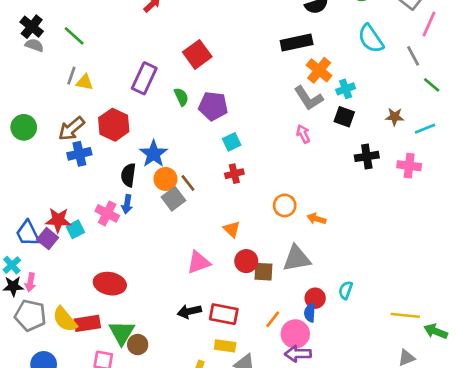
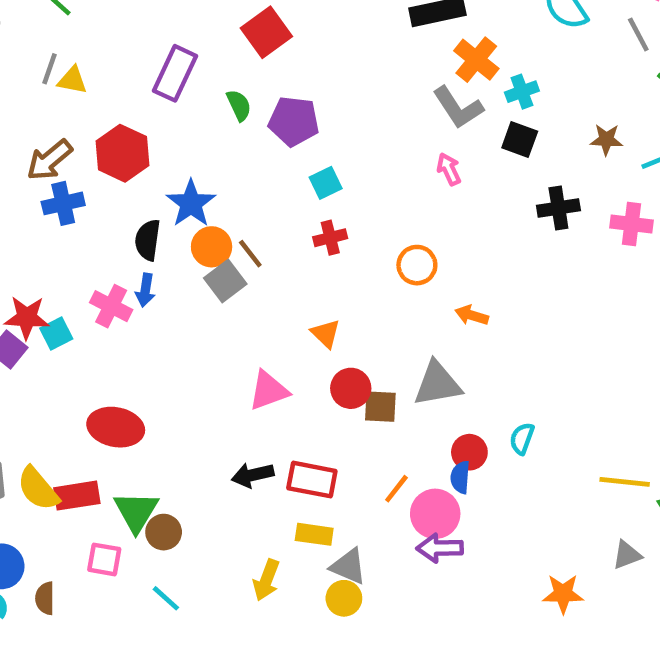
orange circle: (285, 205) -> (417, 265), moved

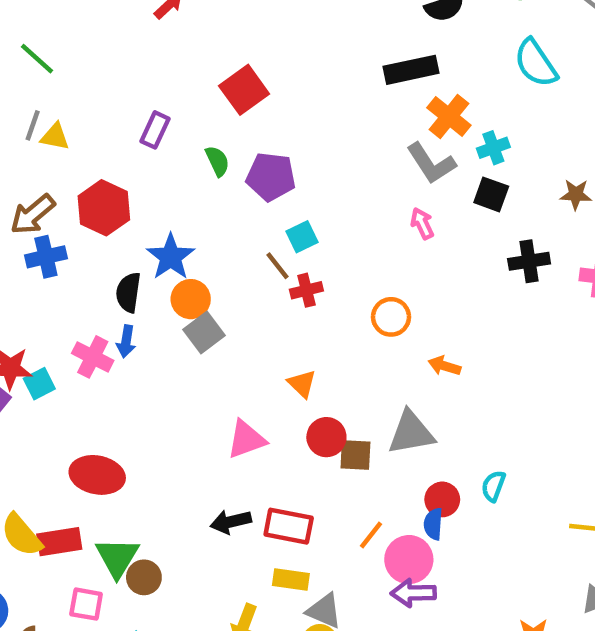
purple rectangle: (175, 73) -> (155, 130), size x0.7
brown line: (250, 254) -> (277, 266), moved

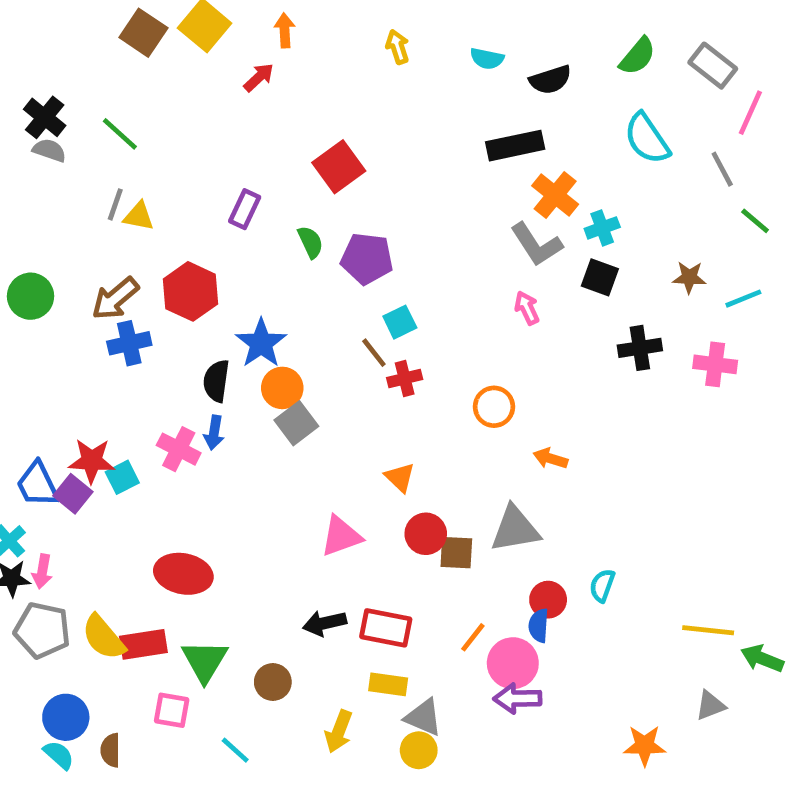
brown circle: (144, 577) -> (273, 682), moved

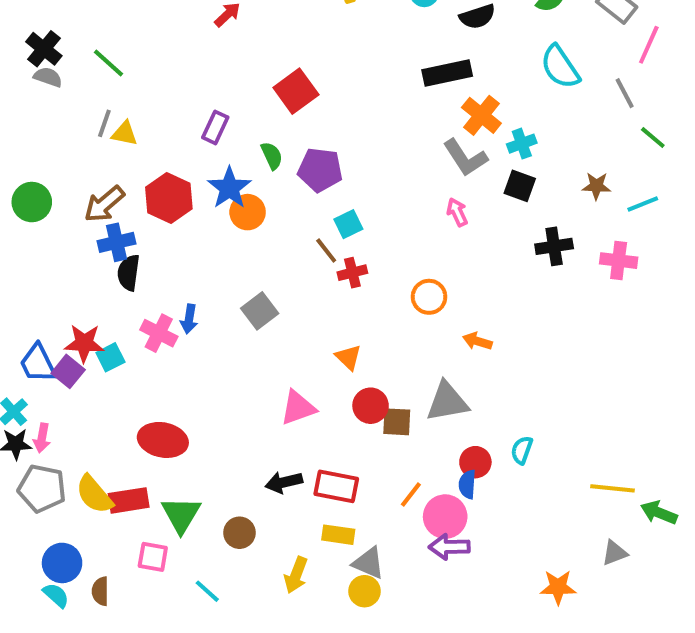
blue star: (261, 343) -> (229, 188), moved
black semicircle: (216, 381) -> (129, 273), moved
orange circle: (282, 388) -> (248, 212), moved

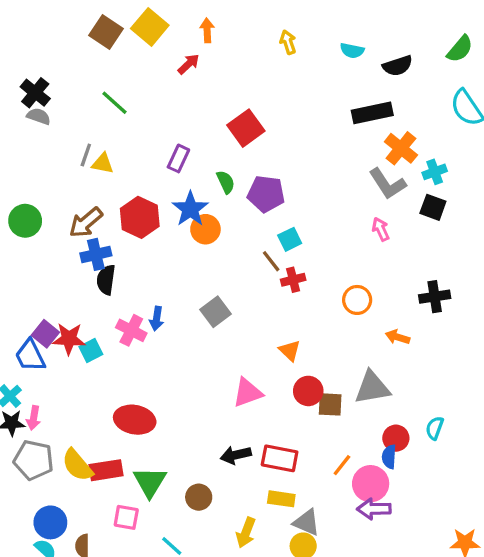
green line: (108, 63) -> (114, 103), moved
black cross: (554, 246) -> (435, 297), moved
purple square: (68, 371) -> (45, 334), moved

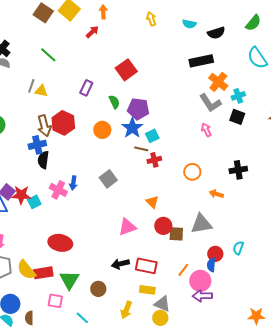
blue star: (190, 209) -> (132, 128), moved
brown arrow: (86, 222) -> (44, 126), moved, turned -65
brown line: (271, 261) -> (141, 149), turned -40

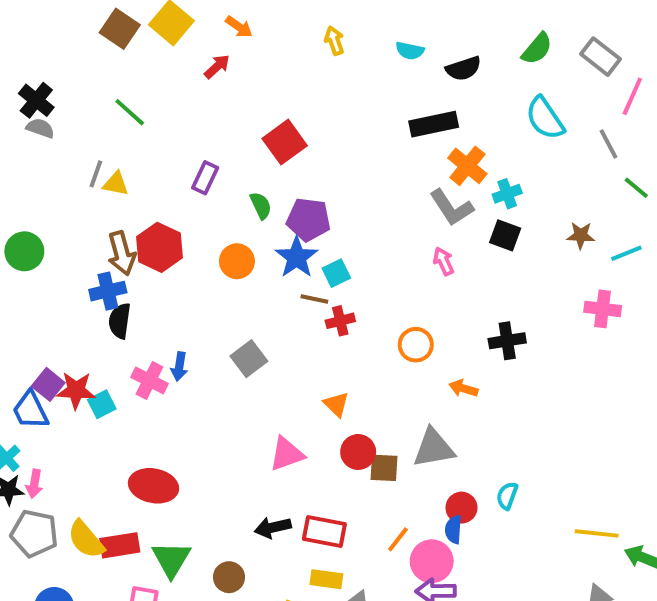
orange arrow: (103, 12) -> (239, 27), turned 128

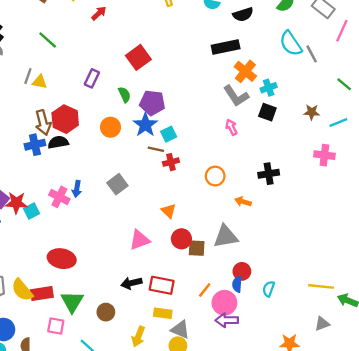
gray line: (608, 144) -> (312, 54), moved
black semicircle: (120, 321) -> (58, 142), moved, turned 72
cyan semicircle: (507, 496) -> (269, 289), moved

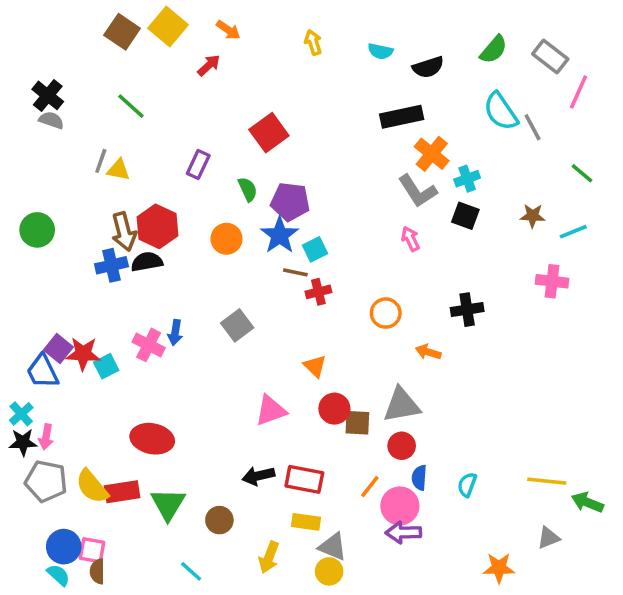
red circle: (242, 271) -> (402, 446), moved
pink square: (56, 326) -> (92, 550), moved

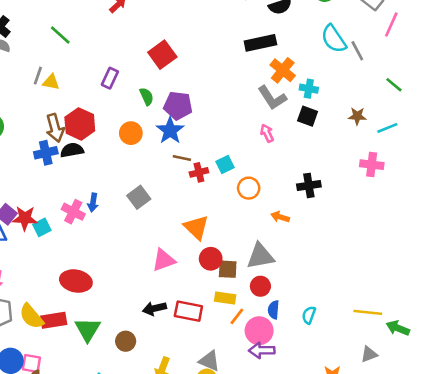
cyan cross: (467, 179) -> (309, 89), turned 30
cyan square: (315, 249) -> (225, 165), moved
orange triangle: (315, 366) -> (196, 227), size x1.5
yellow rectangle: (306, 522) -> (225, 298), moved

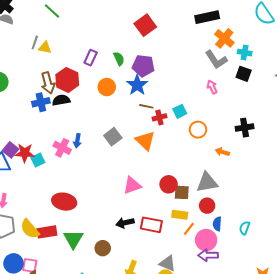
red square: (162, 55) -> (145, 25), moved
purple rectangle: (110, 78) -> (91, 58), moved
orange triangle: (196, 227) -> (145, 141), moved

